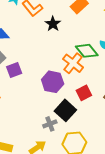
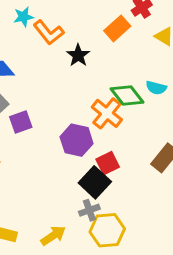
red square: (84, 93) -> (108, 163), moved
gray cross: (50, 124) -> (89, 210), moved

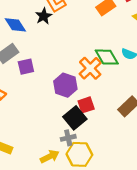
black star: (78, 55) -> (44, 16), moved
yellow arrow: (53, 236) -> (50, 157), moved

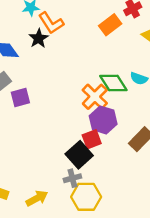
purple hexagon: (65, 85) -> (103, 120), moved
yellow arrow: (50, 157) -> (37, 198), moved

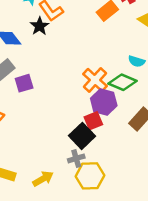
green diamond: (113, 83) -> (123, 82), moved, turned -32

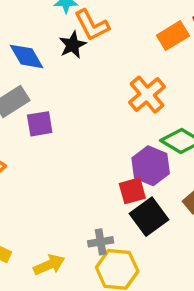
orange cross: (95, 80) -> (147, 95), moved
black square: (82, 136) -> (149, 217), moved

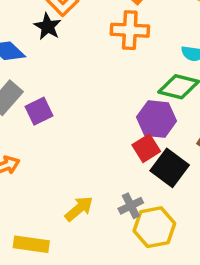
orange cross: (147, 95) -> (130, 30), moved, turned -30
yellow arrow: (49, 265) -> (79, 209), moved

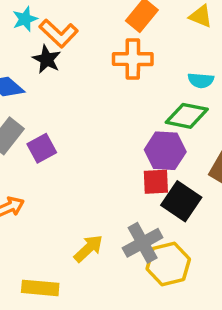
red square: (146, 148) -> (156, 182), turned 32
gray cross: (131, 206) -> (143, 243), size x1.5

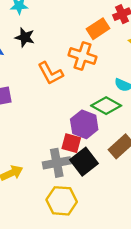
orange L-shape: (59, 33) -> (50, 73), moved
black star: (47, 59) -> (25, 37), turned -30
gray cross: (143, 243) -> (57, 163), moved

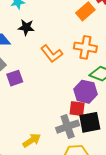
orange cross: (82, 56) -> (85, 47), moved
black square: (84, 162) -> (90, 122), turned 35

